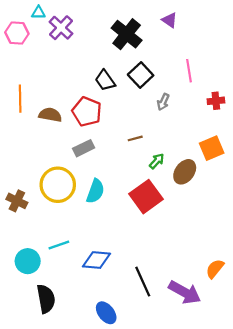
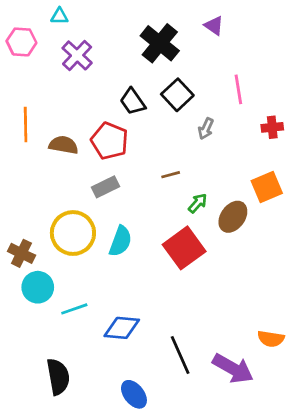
cyan triangle: (38, 13) -> (59, 16), moved
purple cross: (61, 28) -> (77, 55), moved
cyan circle: (28, 261) -> (38, 287), moved
orange semicircle: (215, 269) -> (271, 339), turned -120

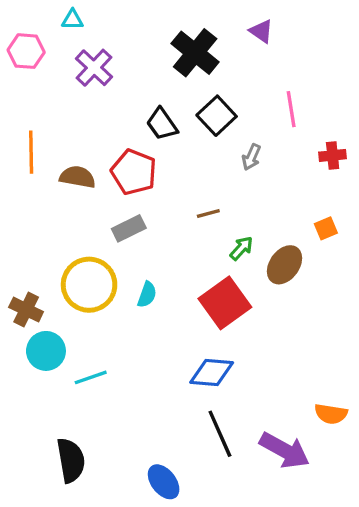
orange square: (267, 187) -> (326, 228), size x0.6
cyan semicircle: (120, 241) -> (147, 295), size x0.7
blue diamond: (122, 328) -> (212, 372), moved

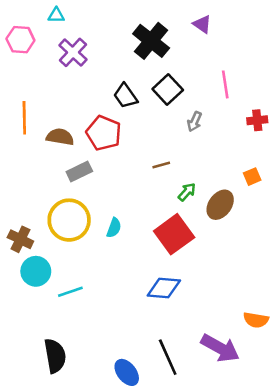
gray rectangle: (129, 228) -> (79, 171), moved
black line: (220, 434) -> (168, 357), moved

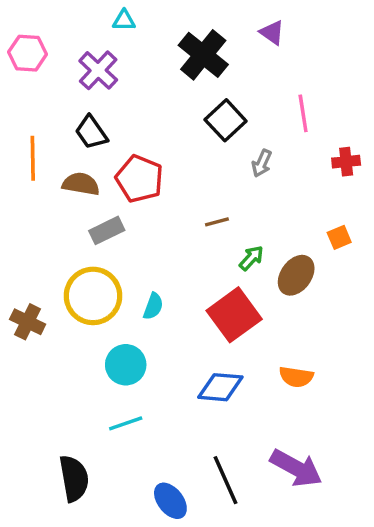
cyan triangle: (56, 15) -> (124, 20), moved
black trapezoid: (125, 96) -> (91, 132), moved
cyan circle: (36, 271) -> (126, 365), moved
cyan line: (70, 292) -> (126, 423), moved
orange semicircle: (256, 320) -> (296, 377), moved

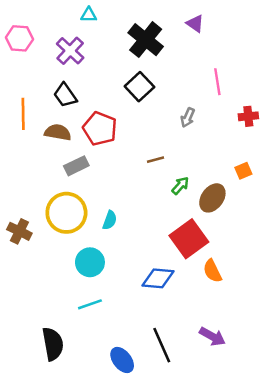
black square: (226, 120) -> (139, 87), moved
red square: (234, 315) -> (189, 239), moved
orange semicircle: (296, 377) -> (212, 271), turned 55
purple arrow: (296, 468) -> (212, 336), size x0.7

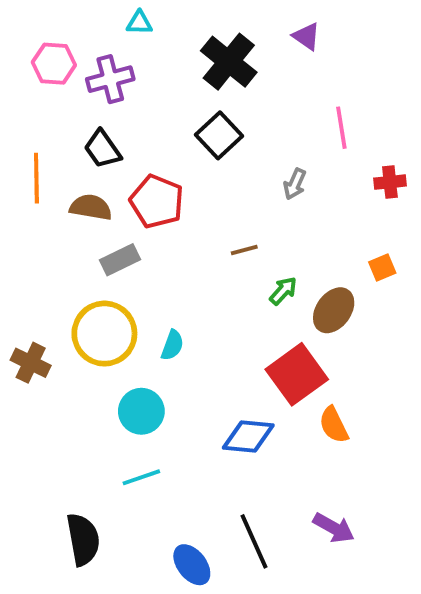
pink hexagon: (19, 38) -> (54, 64), moved
purple cross: (70, 51) -> (110, 79), turned 32

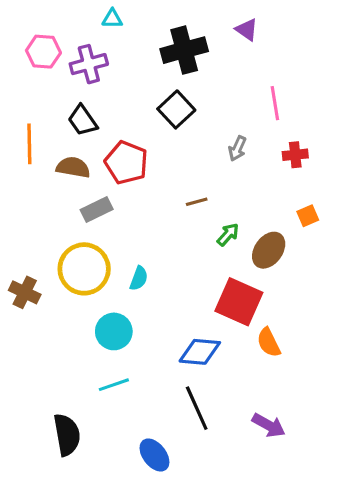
black cross: (229, 62) -> (184, 50), turned 36
red cross: (390, 182) -> (295, 155), moved
red square: (297, 374) -> (239, 302), turned -30
black line: (254, 541) -> (197, 408), moved

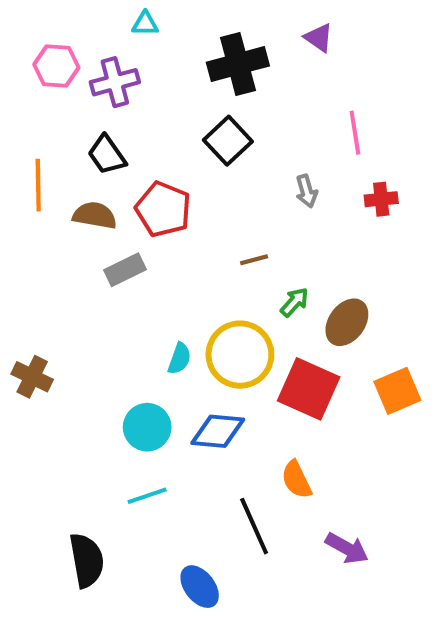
gray arrow: (237, 149) -> (307, 191), turned -40
orange square: (308, 216) -> (397, 391), moved, size x1.6
yellow circle: (84, 269) -> (240, 355), moved
orange semicircle: (269, 342) -> (296, 480), moved
blue diamond: (200, 352) -> (218, 431), moved

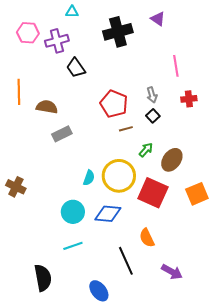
black square: (228, 141) -> (153, 116), moved, size x0.6
black trapezoid: (107, 155) -> (76, 68), moved
red pentagon: (163, 209) -> (114, 104), moved

